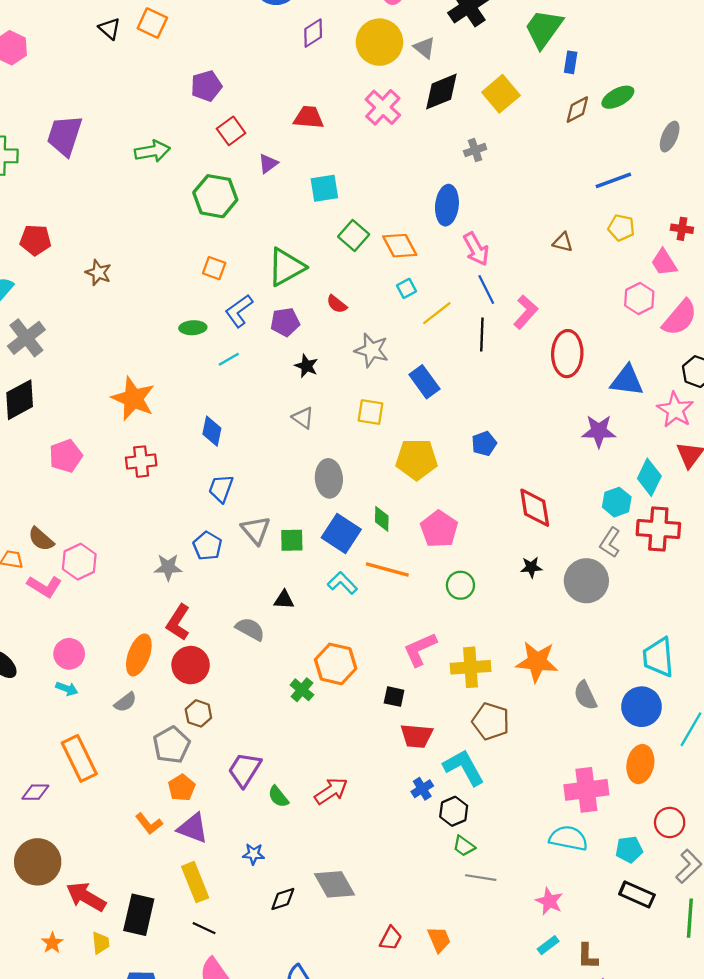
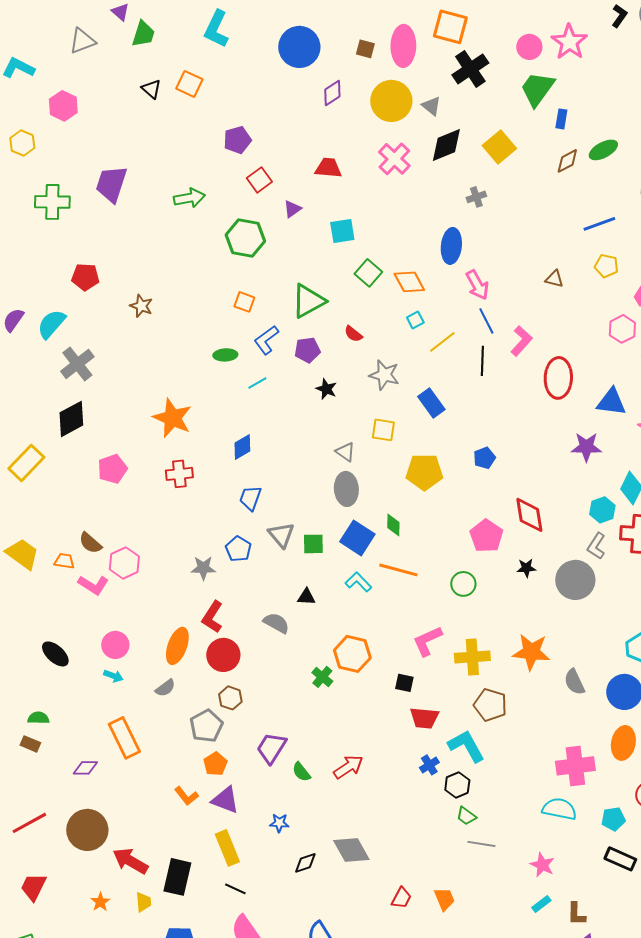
gray triangle: (303, 418) -> (345, 452), moved
blue diamond: (212, 431) -> (242, 447), turned 48
pink pentagon: (439, 529) -> (486, 536), moved

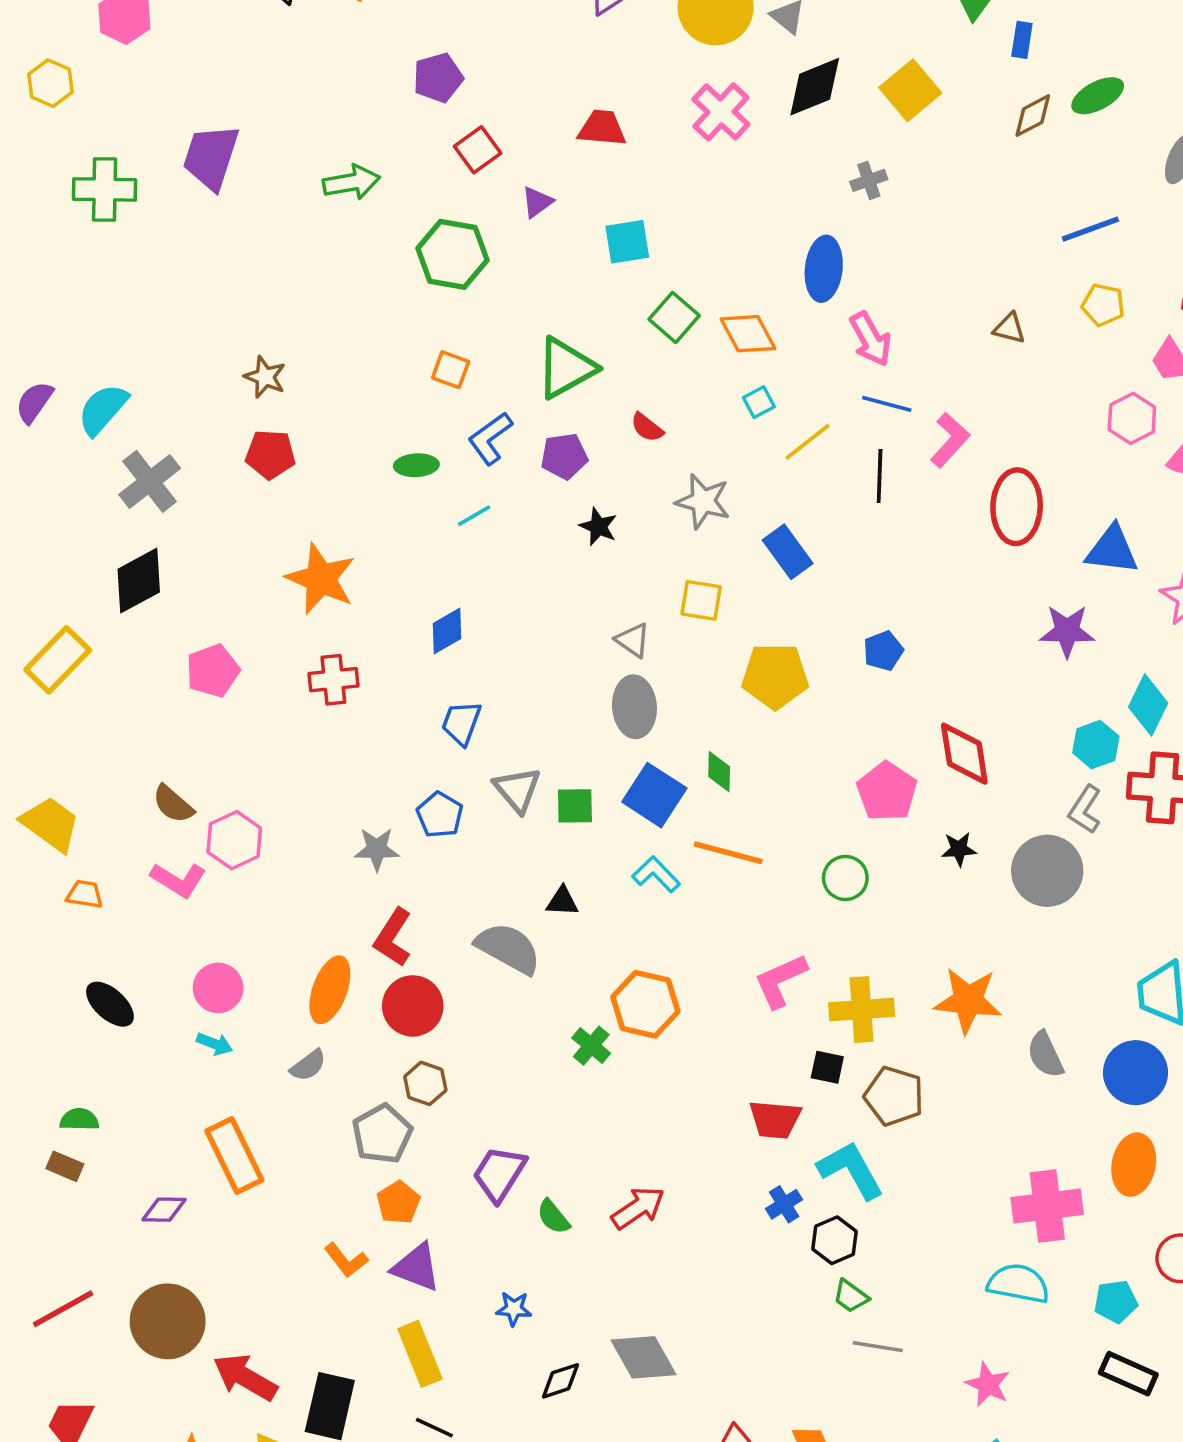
red pentagon: (85, 277) -> (270, 454), moved
blue line: (486, 321) -> (887, 404), turned -48
orange trapezoid: (64, 561) -> (85, 894), moved
gray semicircle: (276, 623) -> (508, 948), size x1.4
black square: (404, 683) -> (827, 1067), moved

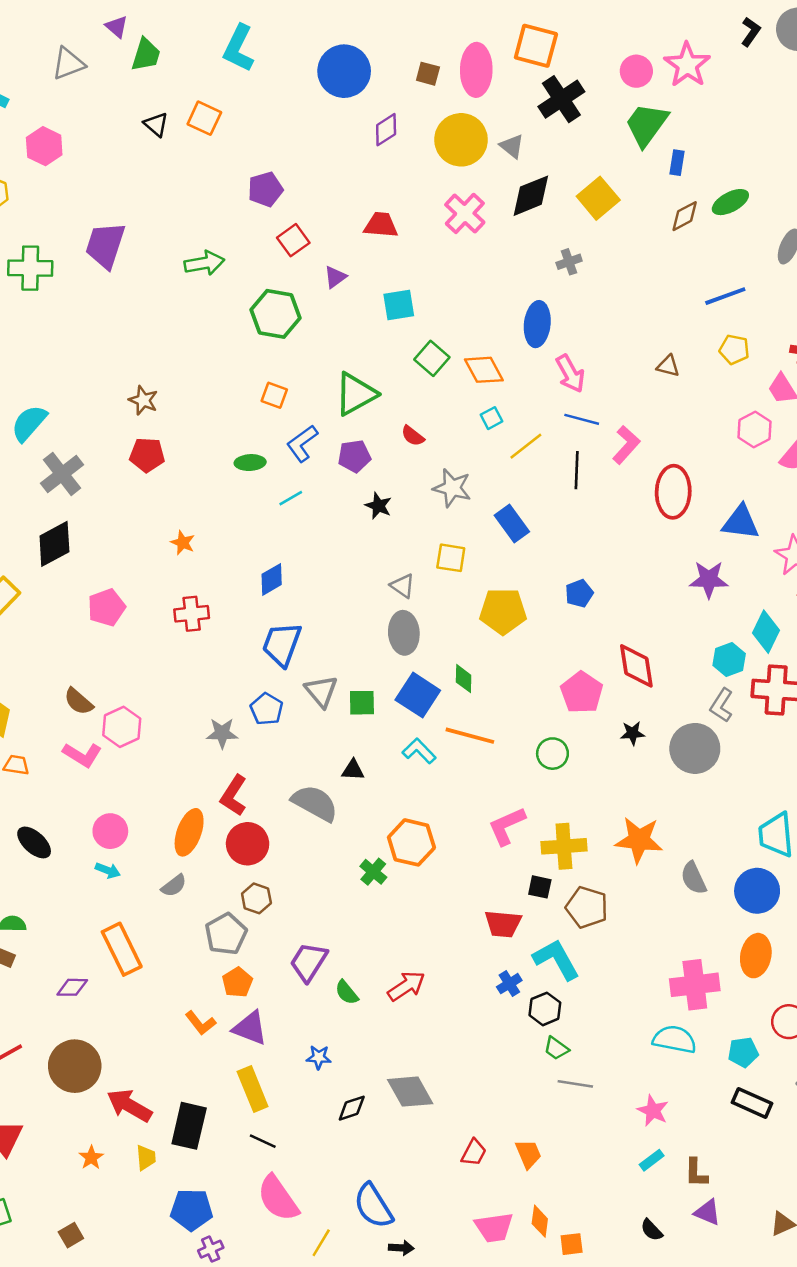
orange star: (321, 579) -> (183, 543), size x0.5
blue trapezoid: (461, 723) -> (282, 644), size x1.4

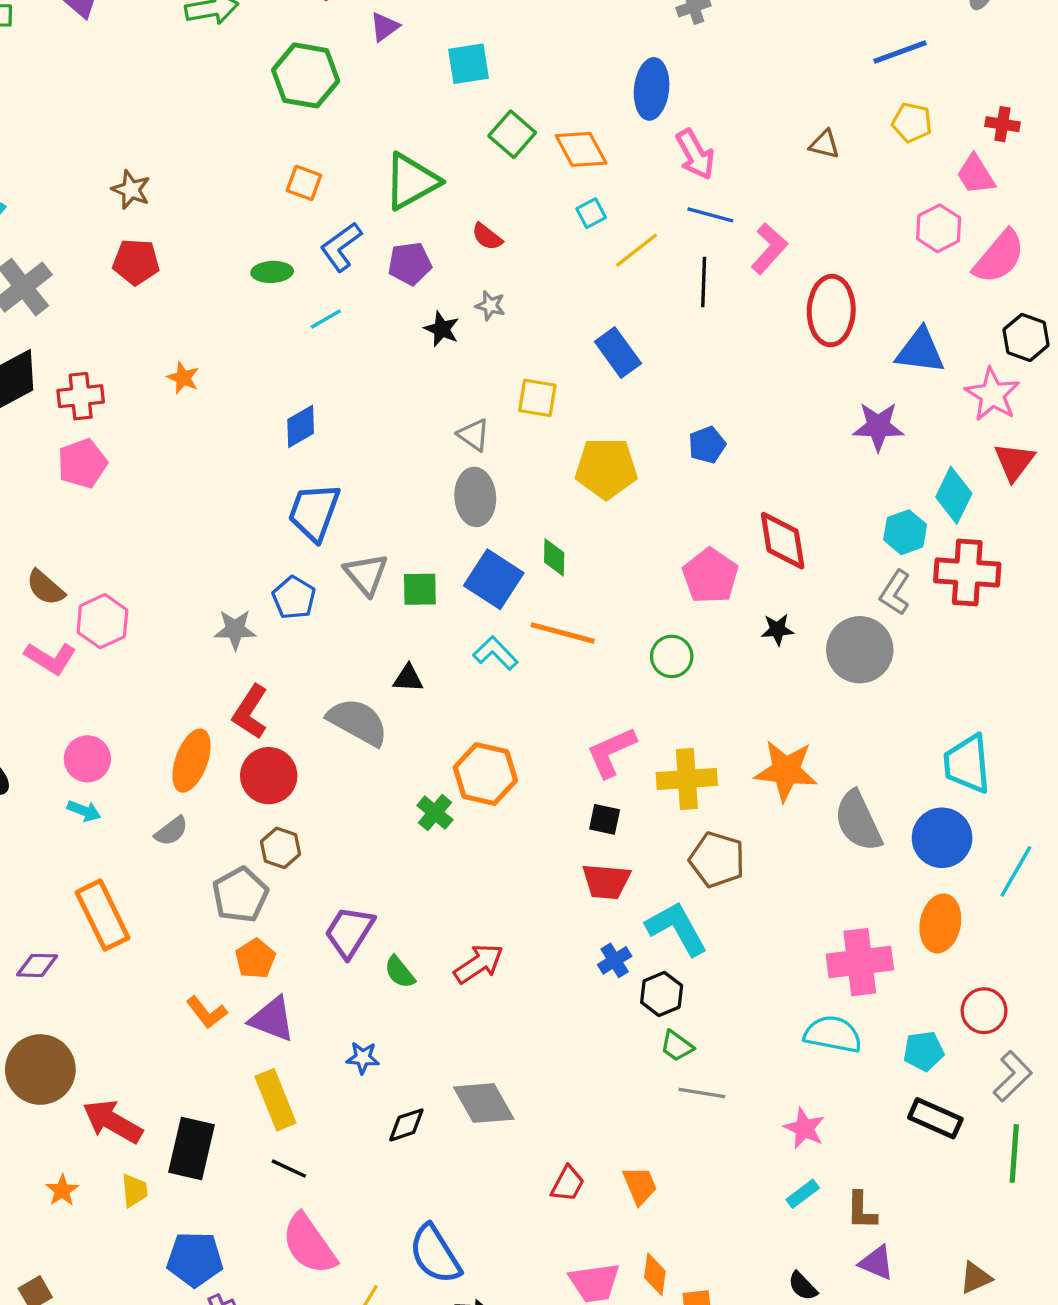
gray star: (452, 488) -> (490, 306), moved, size x0.6
red cross: (192, 614) -> (81, 396), moved
gray semicircle: (694, 878) -> (858, 821), size x1.4
black square: (540, 887) -> (605, 819), moved

